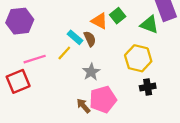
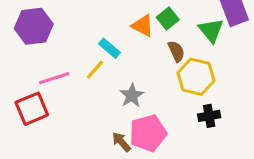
green triangle: (149, 24) -> (211, 30), turned 30
brown semicircle: (90, 39) -> (176, 51), moved

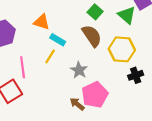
orange triangle: (143, 26) -> (42, 22), moved
brown semicircle: (176, 51) -> (92, 36), moved, size x1.5
pink line: (54, 78) -> (23, 67), turned -70

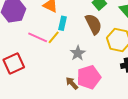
cyan rectangle: (58, 40) -> (63, 23), turned 64
pink line: (23, 67) -> (38, 37), moved, turned -66

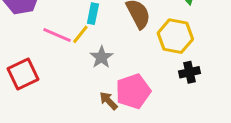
gray star: (78, 53) -> (101, 57), moved

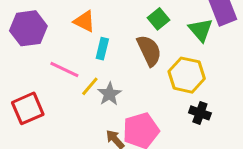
yellow line: (80, 34) -> (90, 86), moved
black cross: (190, 72) -> (200, 113), turned 30

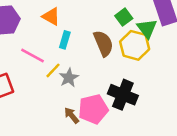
green square: (158, 19) -> (124, 17), moved
yellow hexagon: (187, 75) -> (135, 45), moved
black cross: (200, 113) -> (123, 95), moved, size x1.6

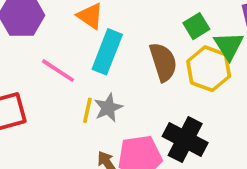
cyan rectangle: (65, 40) -> (107, 52), size x1.6
yellow line: (53, 70) -> (87, 110), moved, turned -36

